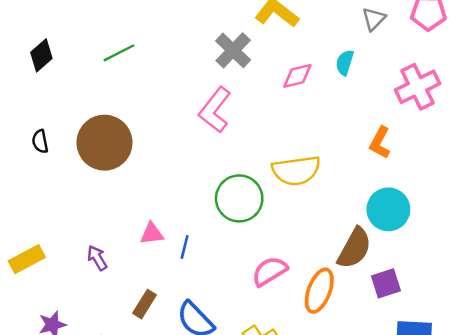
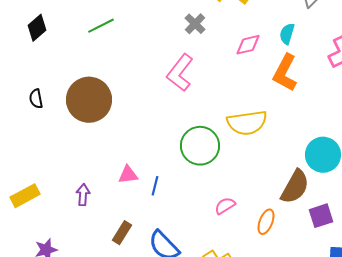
gray cross: (233, 50) -> (195, 24), size x0.7
orange L-shape: (380, 143) -> (285, 73), moved, size x1.4
purple arrow: (97, 258) -> (83, 195), turned 35
pink semicircle: (269, 271) -> (225, 206), size x0.7
orange ellipse: (319, 291) -> (266, 222), size x0.7

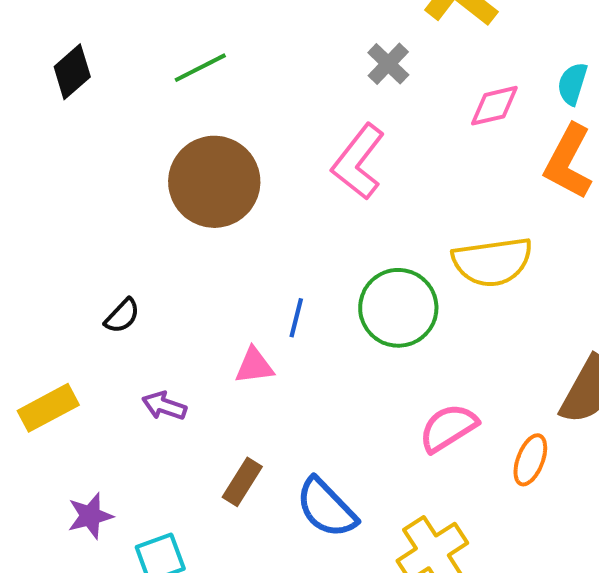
black semicircle: (36, 99) -> (122, 316), moved, turned -126
brown circle: (89, 100) -> (214, 182), moved
blue line: (155, 186) -> (296, 318), moved
purple arrow: (83, 195) -> (164, 406), turned -75
pink semicircle: (225, 206) -> (448, 428), size x1.4

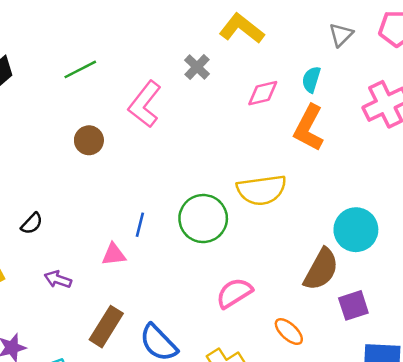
pink L-shape: (358, 162) -> (145, 104), moved
brown circle: (214, 182) -> (89, 140), size x0.5
orange ellipse: (530, 460) -> (289, 332), moved, turned -68
brown rectangle: (242, 482) -> (106, 327), size x1.4

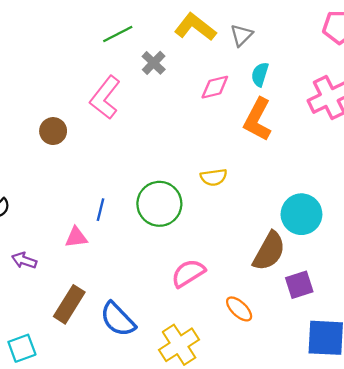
gray triangle: (341, 35) -> (241, 35), moved
green line: (80, 69) -> (118, 34), moved
yellow semicircle: (262, 190) -> (214, 177), size x0.6

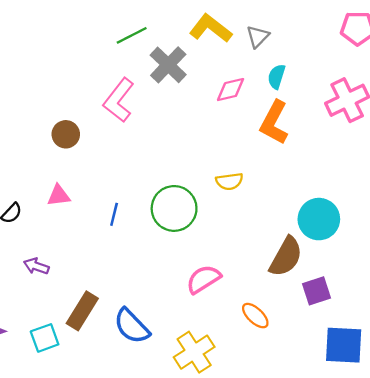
gray cross: (154, 63) -> (168, 65), size x1.5
pink triangle: (76, 237) -> (59, 196), moved
cyan square: (22, 348) -> (45, 338), moved

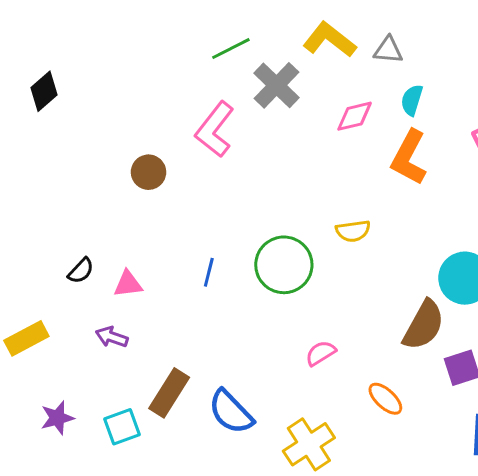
gray triangle: (258, 37) -> (388, 50), turned 50
pink triangle: (59, 196) -> (128, 284), moved
pink semicircle: (203, 279) -> (321, 353), size x0.7

